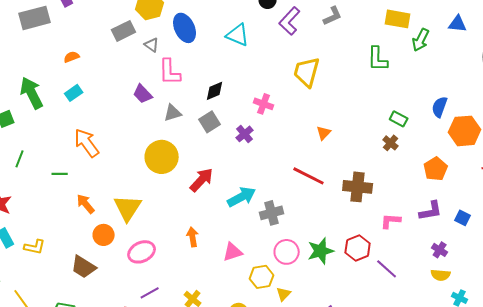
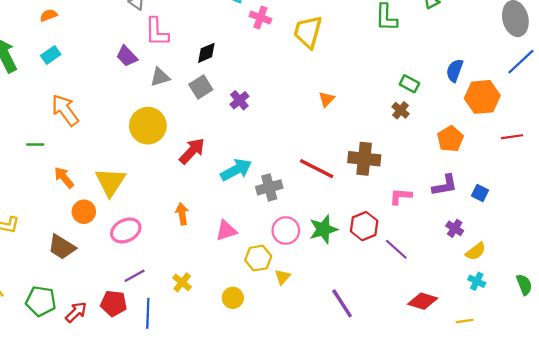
pink cross: (264, 104) -> (260, 17), moved
red line: (309, 176) -> (317, 169), moved
yellow semicircle: (441, 275) -> (476, 251), moved, turned -42

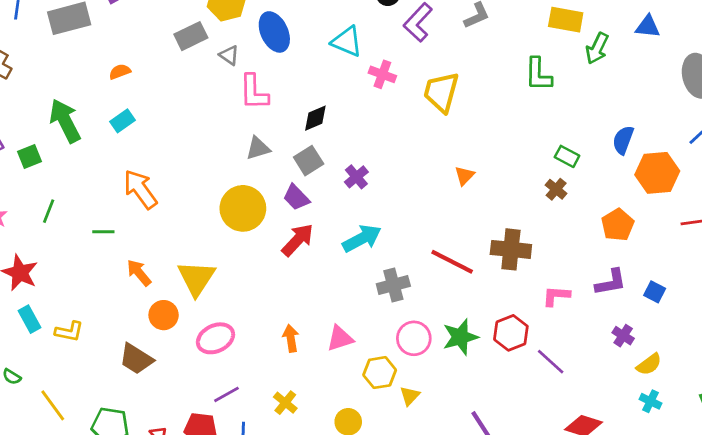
purple trapezoid: (127, 56) -> (296, 197), moved
cyan arrow: (236, 170) -> (362, 238), moved
orange arrow: (182, 214) -> (291, 338), moved

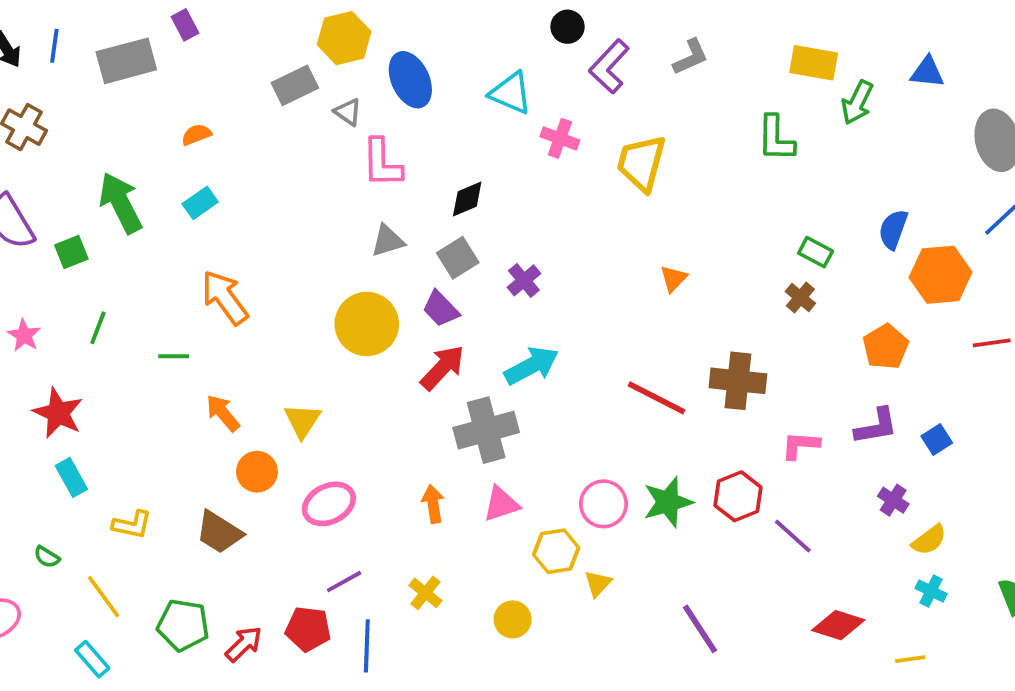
yellow triangle: (196, 278) -> (302, 421), size x0.7
gray cross: (393, 285) -> (486, 430), moved, size x1.4
blue square: (655, 292) -> (937, 440), turned 30
yellow L-shape: (69, 332) -> (132, 525), moved

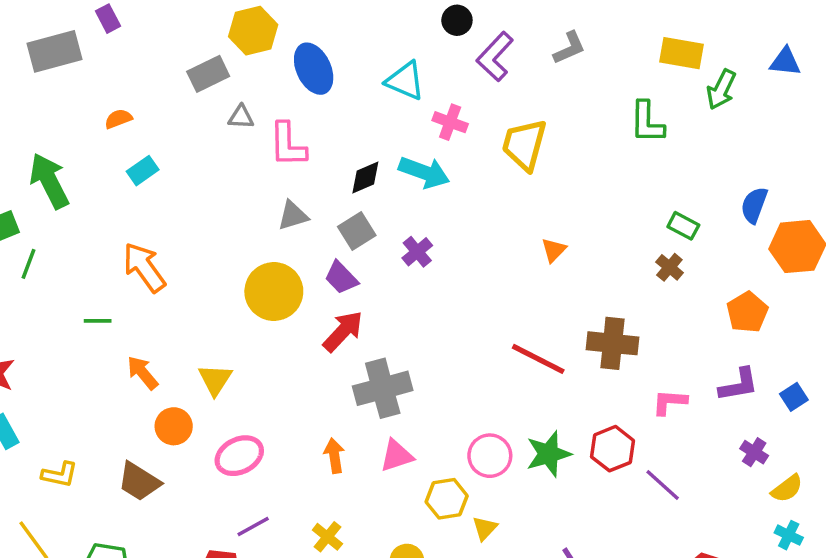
gray triangle: (348, 112) -> (241, 117), moved, turned -32
cyan rectangle: (200, 203) -> (143, 171), moved
green line: (98, 328) -> (29, 264), moved
cyan arrow: (532, 366) -> (424, 172), moved, turned 48

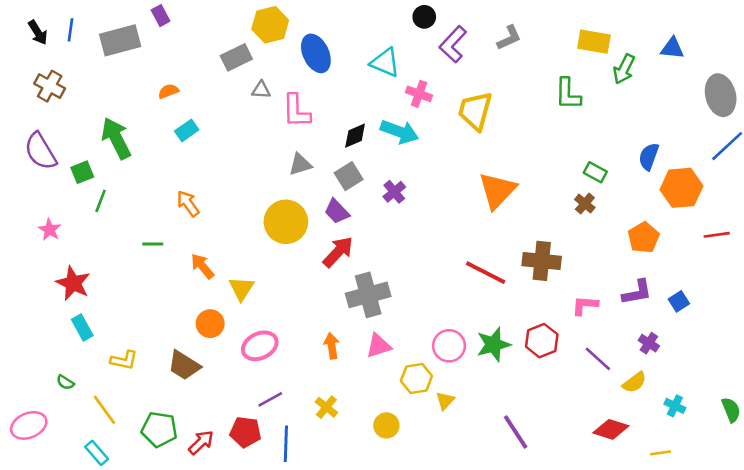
orange triangle: (554, 250) -> (497, 190), size x2.0
orange arrow: (144, 267) -> (188, 204), size x0.7
orange arrow: (143, 373) -> (202, 266), moved
purple line: (663, 485) -> (598, 359), moved
yellow semicircle: (787, 488) -> (634, 382), moved

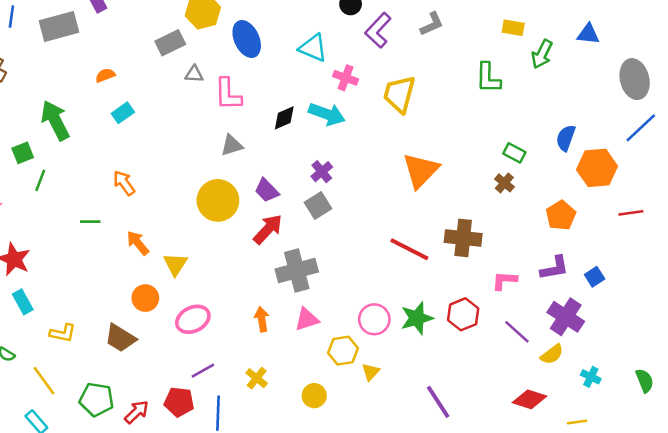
yellow rectangle: (594, 42) -> (513, 28), size x0.7
gray square: (349, 176) -> (318, 205), moved
purple cross: (649, 343) -> (566, 317), size x1.8

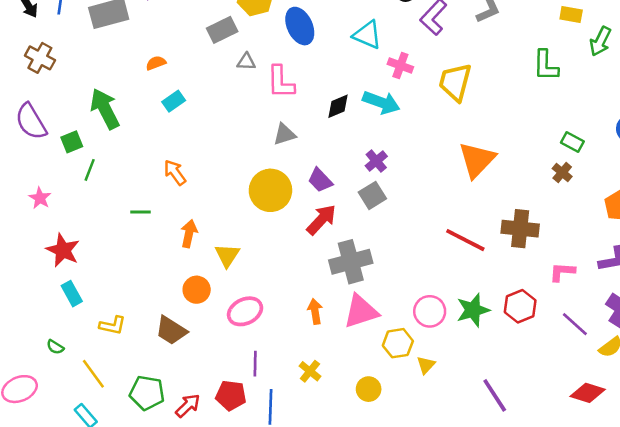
orange arrow: (138, 243) -> (189, 234), turned 52
pink triangle: (307, 319) -> (361, 311), size x1.4
purple line: (203, 371) -> (255, 364), turned -60

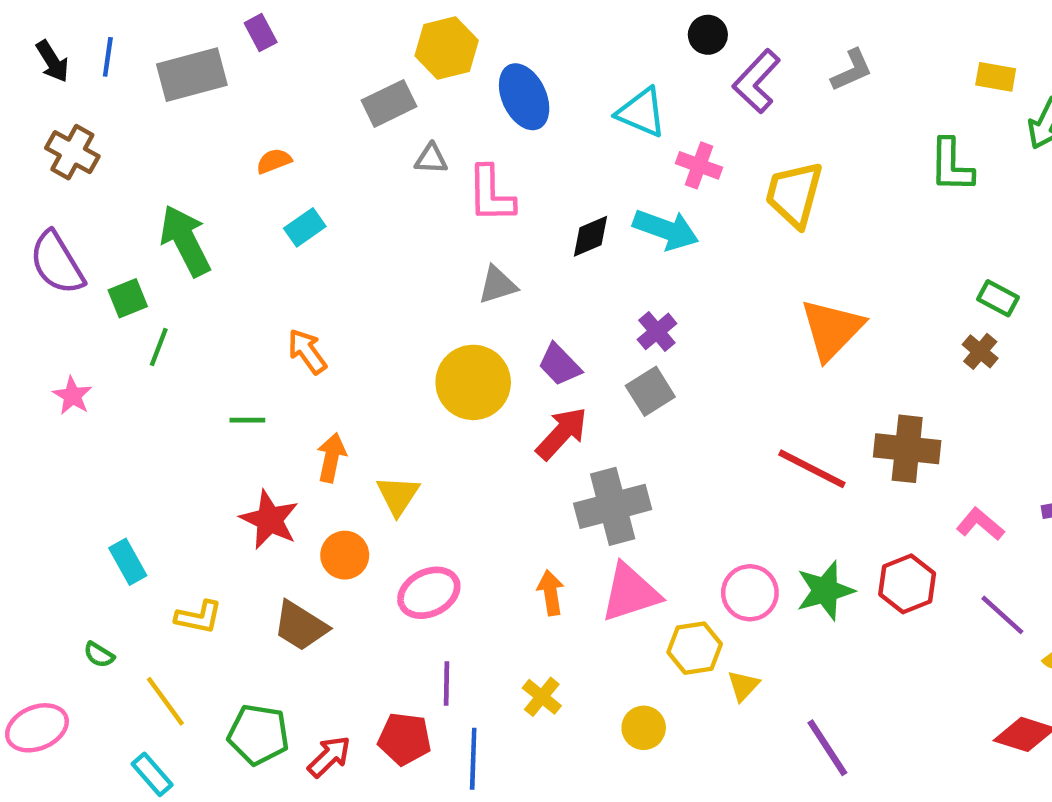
red star: (63, 250) -> (269, 520), moved
pink L-shape: (562, 272) -> (980, 524), turned 36
purple line: (495, 395) -> (827, 748), moved

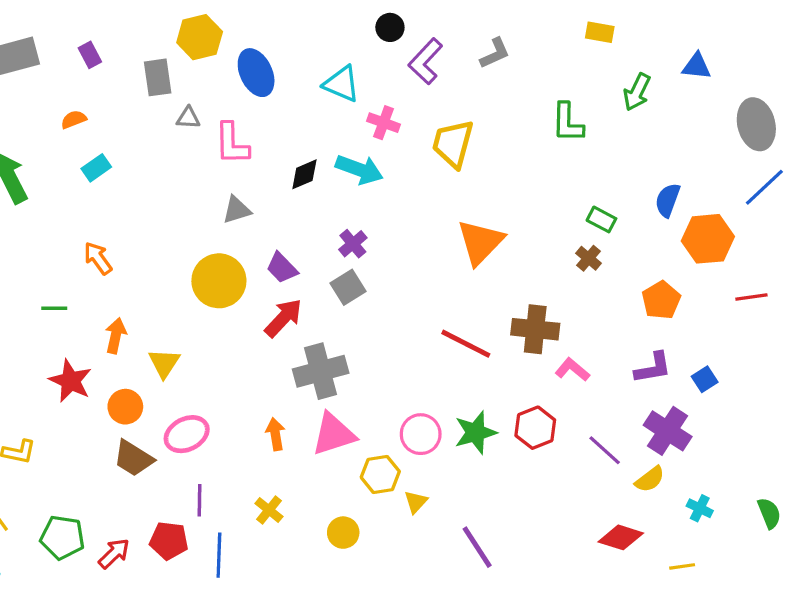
purple rectangle: (261, 33) -> (90, 55), moved
yellow rectangle: (996, 77) -> (600, 32), moved
gray rectangle: (389, 103) -> (158, 77), turned -72
pink L-shape: (980, 524) -> (572, 370), moved
brown trapezoid: (300, 626) -> (133, 458), moved

